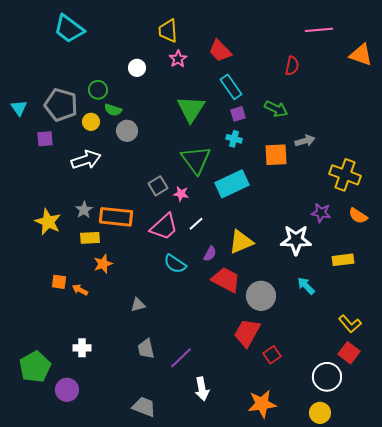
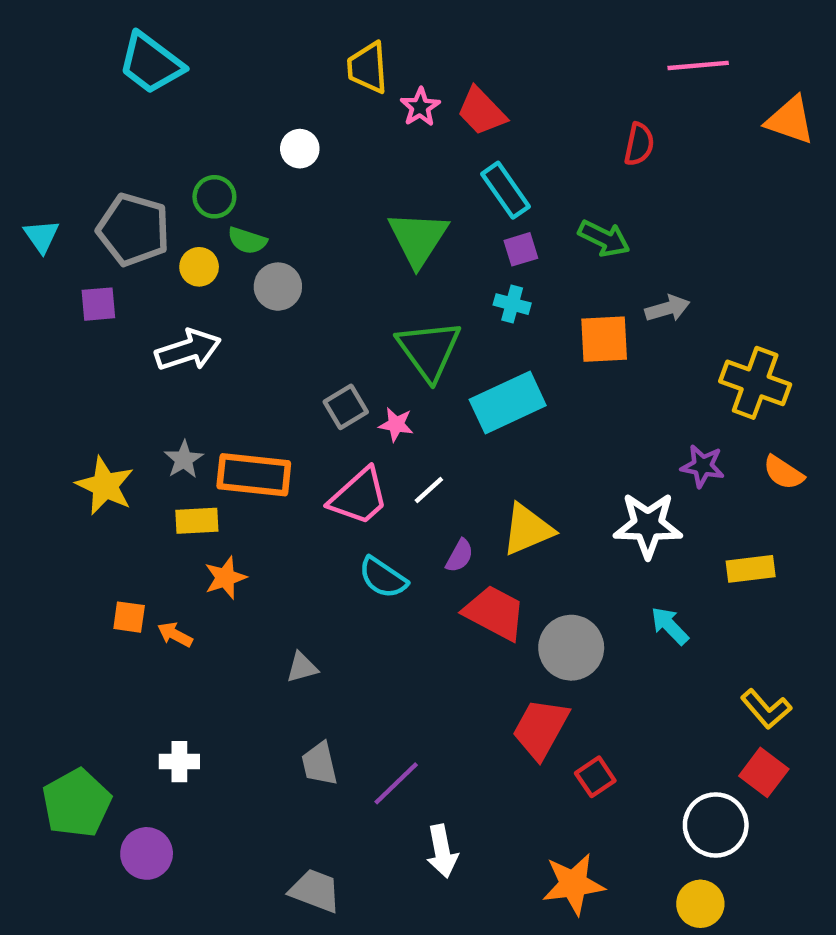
pink star: (178, 59) -> (420, 107), moved

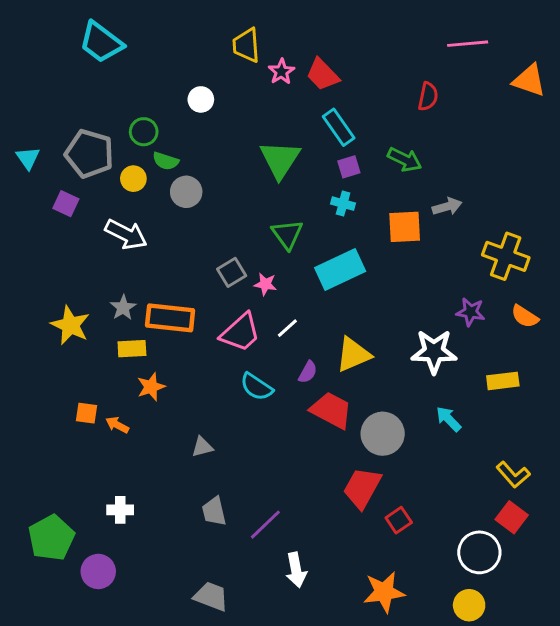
purple square: (98, 304) -> (66, 204), turned 30
white arrow: (188, 350) -> (126, 234), turned 45
green triangle: (429, 350) -> (287, 234), size x0.7

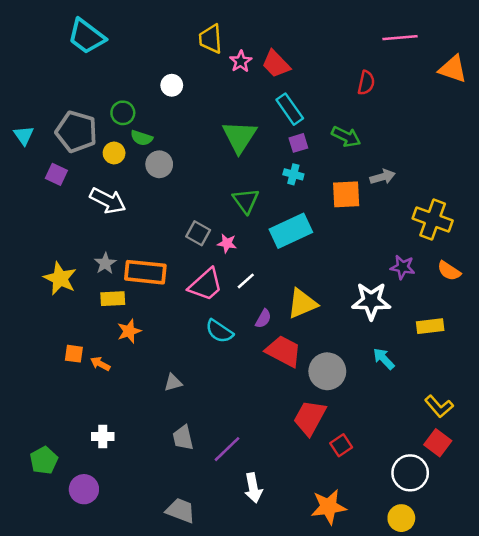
gray square: (232, 272) -> (198, 233), turned -30
green pentagon: (51, 538) -> (44, 460), size x0.7

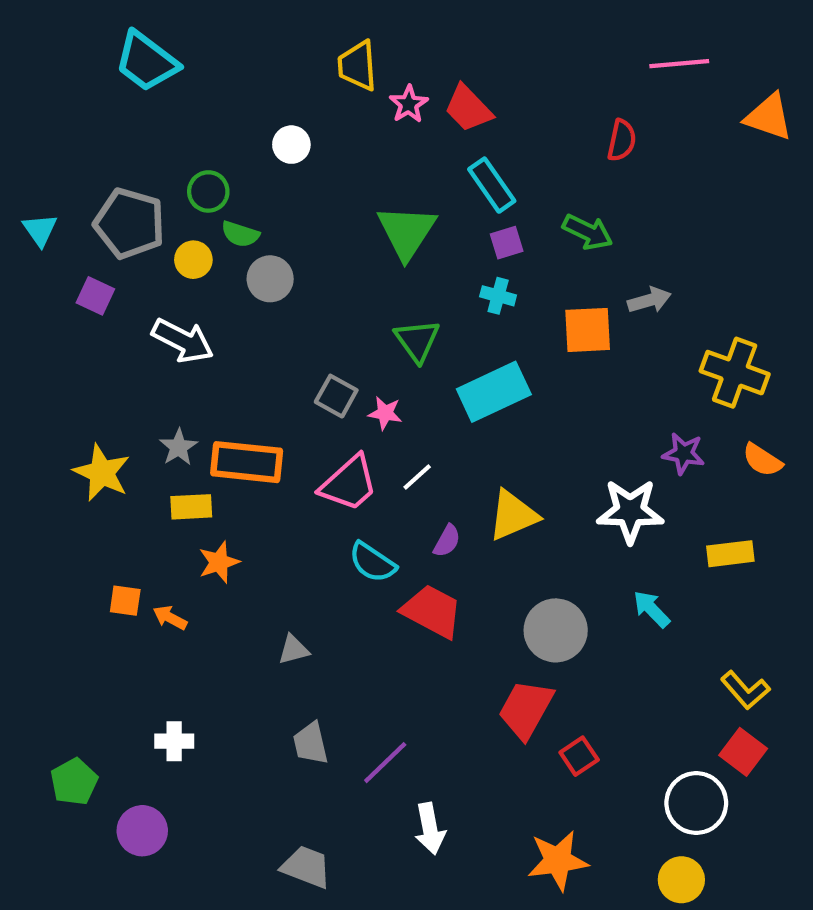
red trapezoid: (283, 351) -> (432, 611), moved

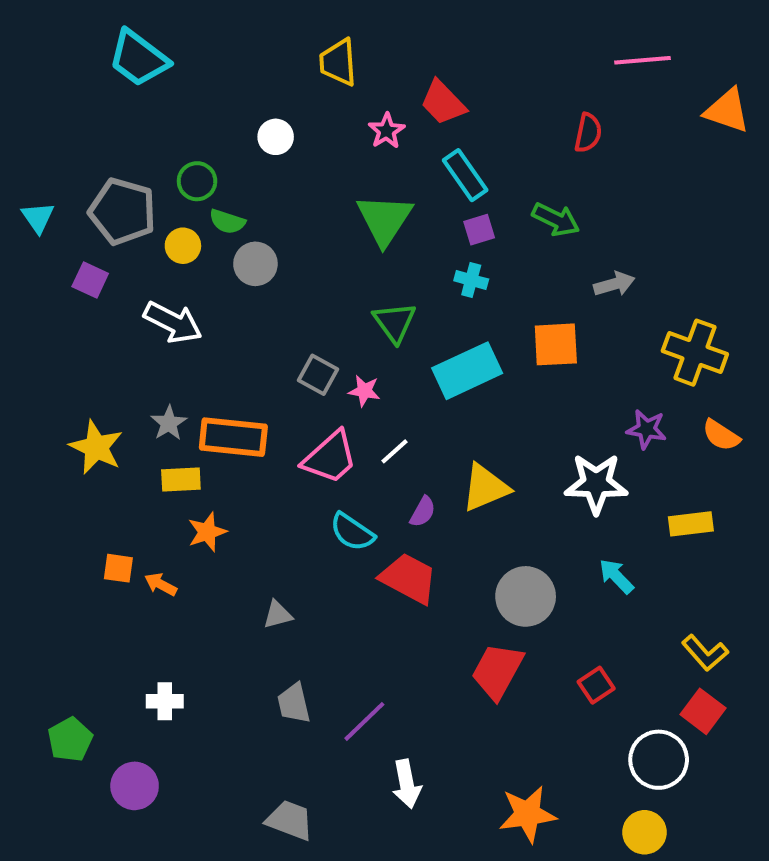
pink star: (409, 104) -> (386, 131), moved
orange square: (588, 330) -> (556, 344), moved
red square: (579, 756) -> (596, 685), moved

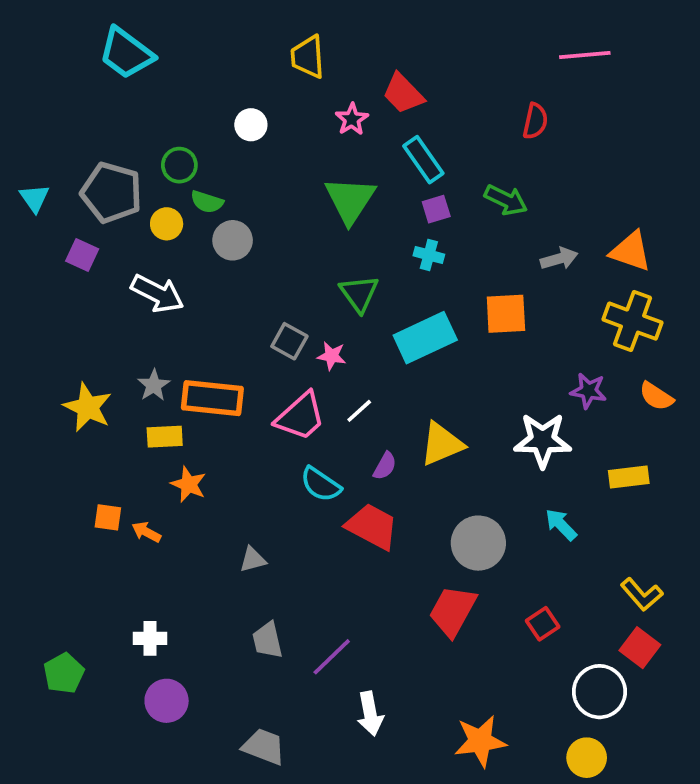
orange triangle: (727, 111) -> (631, 251), moved
orange star: (207, 532) -> (189, 484), turned -30
purple circle: (135, 786) -> (167, 701), moved

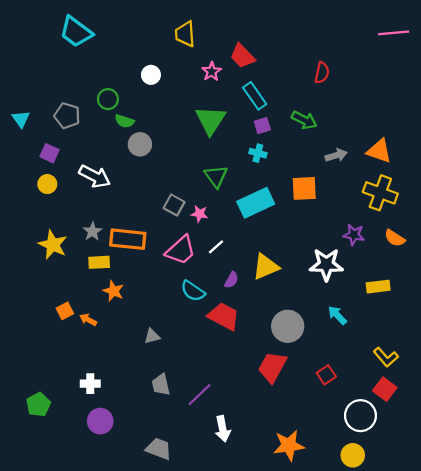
pink line: (585, 55) -> (394, 33), moved
gray pentagon: (111, 193) -> (67, 116), size x0.7
yellow circle: (167, 224) -> (47, 184), moved
orange square: (108, 517) -> (65, 311), turned -35

